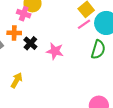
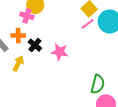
green semicircle: (98, 49) -> (98, 84), moved
yellow arrow: (17, 80) -> (18, 64), moved

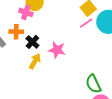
yellow arrow: (18, 64) -> (35, 61), moved
green semicircle: (98, 84) -> (93, 84), turned 138

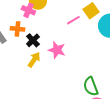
pink line: (86, 23) -> (73, 20), moved

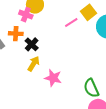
pink star: (57, 50) -> (53, 78), moved

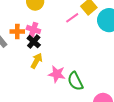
pink cross: (26, 15) -> (33, 30), moved
green semicircle: (91, 88) -> (75, 81), moved

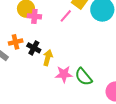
pink cross: (33, 30) -> (34, 16), moved
yellow arrow: (37, 61) -> (48, 58), moved

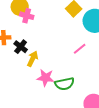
pink line: (66, 16) -> (80, 49), moved
green semicircle: (84, 77) -> (65, 84), turned -72

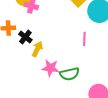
pink line: (80, 49) -> (84, 39), turned -48

